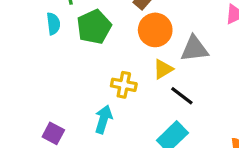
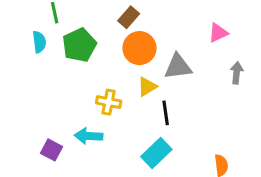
black line: (182, 96) -> (166, 113), turned 45
cyan arrow: (103, 119) -> (89, 136), turned -104
purple square: (53, 133) -> (52, 150), moved

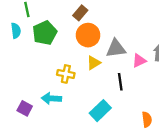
pink triangle: (218, 33) -> (139, 61), moved
black line: (166, 113) -> (120, 82), moved

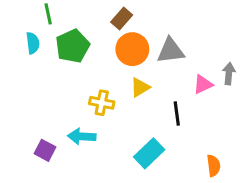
gray triangle: (116, 48) -> (171, 51), moved

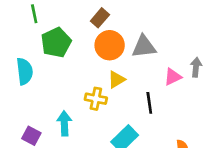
cyan semicircle: (33, 43) -> (25, 71), moved, size x1.4
yellow cross: (102, 103) -> (96, 99), moved
cyan arrow: (82, 136) -> (64, 123), turned 85

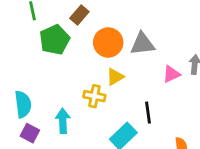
brown rectangle: (100, 18) -> (79, 15), moved
cyan semicircle: (25, 71) -> (23, 104), moved
black line: (149, 103) -> (148, 113), moved

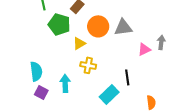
green pentagon: (55, 40) -> (59, 24), turned -30
yellow triangle: (115, 77) -> (79, 43), moved

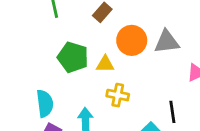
green pentagon: (59, 24) -> (73, 57), moved
yellow triangle: (79, 43) -> (105, 64), turned 32

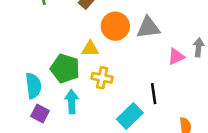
green pentagon: (73, 57) -> (65, 68), moved

